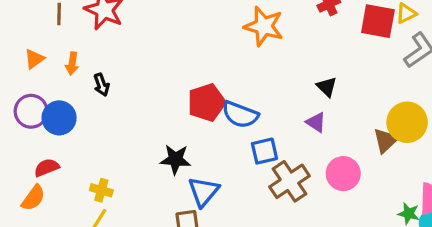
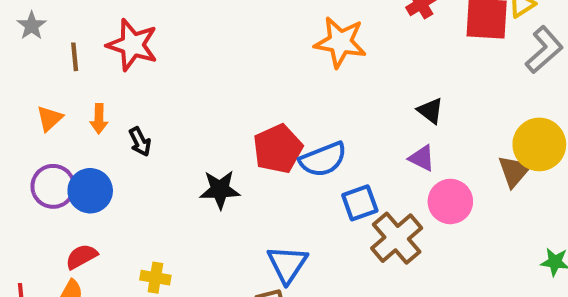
blue semicircle: (240, 115) -> (323, 159), turned -36
black star: (175, 159) -> (220, 190), moved
pink circle: (343, 174) -> (450, 201), moved

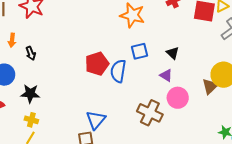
blue semicircle: (323, 159) -> (118, 71), turned 115
black star: (220, 190) -> (30, 94), moved
blue square: (360, 203) -> (140, 51), moved
brown cross: (397, 238) -> (150, 113), turned -30

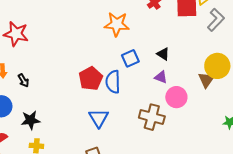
blue triangle: (96, 120) -> (99, 118), moved

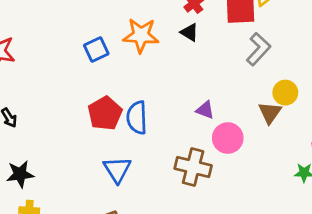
gray L-shape: (216, 20) -> (258, 49), moved
black triangle: (163, 54) -> (189, 32), moved
blue square: (130, 58) -> (96, 50), moved
yellow circle: (217, 66) -> (285, 93), size x0.7

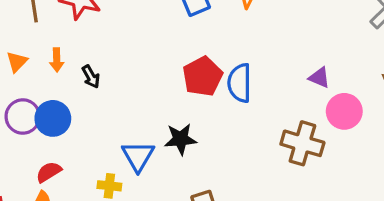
blue triangle: (117, 170) -> (138, 156), moved
black star: (20, 174) -> (181, 139), moved

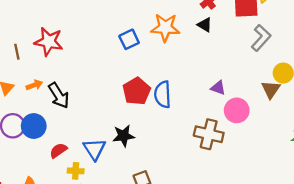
orange arrow: (57, 60) -> (34, 85), turned -105
black arrow: (91, 77) -> (59, 95), size x1.6
red semicircle: (49, 172) -> (58, 150), moved

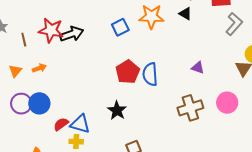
black arrow: (59, 95) -> (72, 34), moved, turned -75
pink circle: (237, 110) -> (227, 103), moved
brown cross: (209, 134) -> (190, 108), turned -30
black star: (124, 136) -> (117, 110), turned -30
blue triangle: (94, 149) -> (80, 124), moved, turned -40

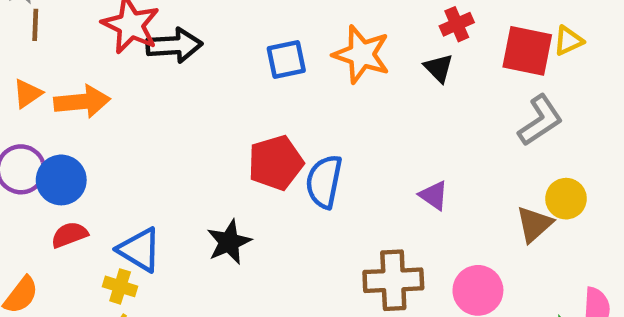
brown line: (24, 40) -> (35, 25), moved
orange arrow: (39, 68) -> (82, 102), size x1.6
red semicircle: (61, 124) -> (69, 235), moved

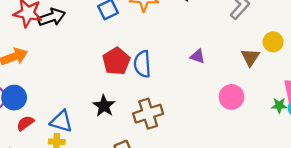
yellow circle: (566, 199) -> (273, 42), moved
brown cross: (393, 280) -> (148, 114), moved

